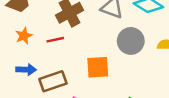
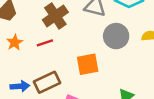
blue arrow: (26, 70) -> (20, 86), moved

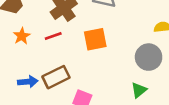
gray circle: (116, 36) -> (149, 57), moved
orange square: (88, 64) -> (95, 39), moved

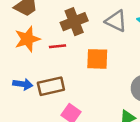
orange star: (22, 36) -> (27, 39), size x1.5

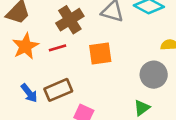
blue arrow: (23, 84) -> (29, 93), turned 54

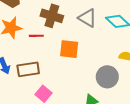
brown cross: (70, 20) -> (52, 16), turned 35

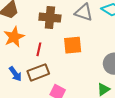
red line: (36, 36) -> (39, 49), moved, turned -64

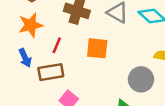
blue arrow: (15, 74) -> (25, 58), moved

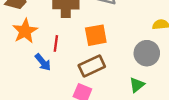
blue arrow: (25, 58) -> (43, 62), moved
brown rectangle: (51, 72) -> (92, 66), moved

